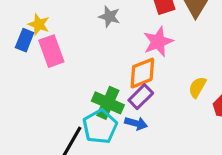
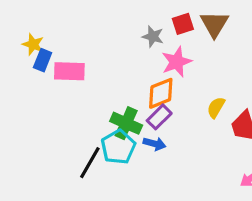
gray star: (109, 17) -> (153, 37), moved
yellow star: (39, 24) -> (33, 44), moved
pink rectangle: (51, 51) -> (69, 71), turned -68

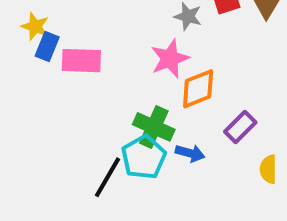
pink star: (177, 62) -> (170, 59), moved
yellow semicircle: (216, 107) -> (268, 169), moved, turned -30
purple rectangle: (159, 117) -> (240, 127), moved

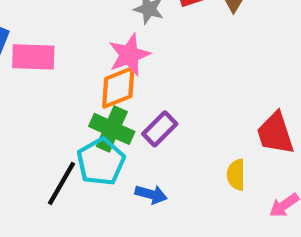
orange diamond: (198, 89) -> (118, 87), moved
purple rectangle: (240, 127) -> (160, 129), moved
blue arrow: (190, 153) -> (151, 194), moved

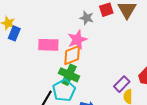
pink rectangle: (33, 57) -> (48, 45), moved
purple rectangle: (160, 129) -> (122, 84), moved

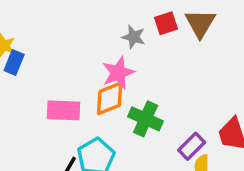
pink rectangle: (48, 45) -> (64, 110), moved
green cross: (69, 75) -> (146, 119), moved

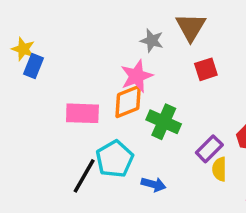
red square: (166, 23) -> (206, 69), moved
brown triangle: (200, 23) -> (191, 27), moved

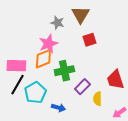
green cross: (164, 122) -> (64, 71), turned -36
purple rectangle: (209, 149) -> (82, 87), moved
black line: (84, 176) -> (17, 85), moved

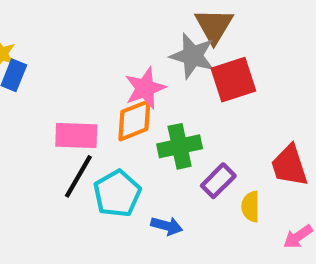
gray star: (57, 23) -> (192, 56), moved, size x1.5
red square: (89, 40) -> (233, 80), size x1.5

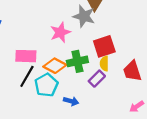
red square: (233, 80) -> (104, 46), moved
orange diamond: (134, 120) -> (55, 66), moved, turned 50
yellow semicircle: (251, 207) -> (104, 64), moved

